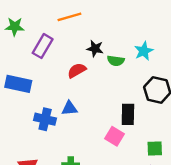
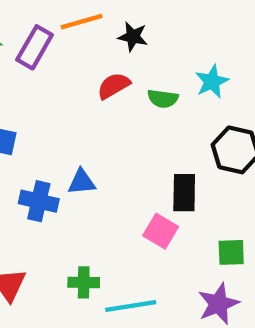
purple rectangle: (43, 46) -> (35, 47), moved
black star: (95, 49) -> (133, 37), moved
red semicircle: (77, 70) -> (114, 86), moved

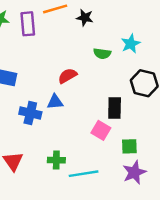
purple rectangle: (35, 47) -> (28, 24), turned -35
red semicircle: (114, 86) -> (67, 76), moved
green square: (231, 252) -> (129, 146), moved

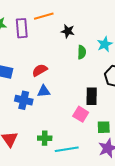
black star: (85, 18) -> (68, 31), moved
green semicircle: (102, 54) -> (82, 52), turned -96
red semicircle: (67, 76) -> (40, 70), moved

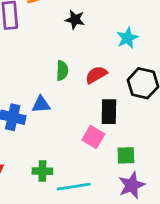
green semicircle: (82, 52) -> (62, 71), moved
red semicircle: (40, 70) -> (96, 75), moved

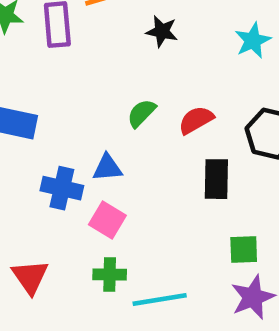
cyan star: (127, 38) -> (253, 40), moved
green semicircle: (62, 71) -> (141, 113), turned -138
pink square: (93, 137) -> (107, 220), moved

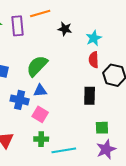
cyan star: (253, 40) -> (94, 38), moved
green semicircle: (141, 113) -> (37, 66), moved, size x1.6
red semicircle: (196, 120) -> (94, 60), moved, turned -63

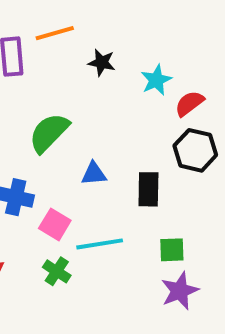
red semicircle: (94, 60) -> (189, 103), moved, turned 56
blue triangle: (40, 91) -> (94, 174), moved
green cross: (41, 139) -> (57, 271), turned 32
cyan line: (64, 150) -> (100, 244), moved

